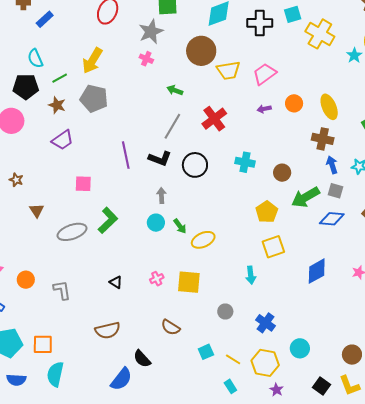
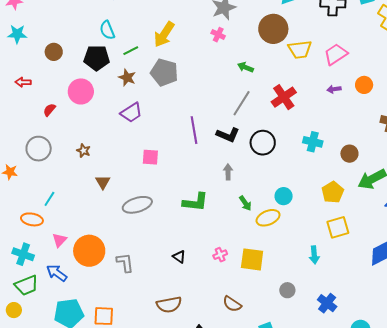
green L-shape: (108, 220) -> (195, 202), moved, turned 48
cyan circle: (156, 223) -> (284, 196), moved
orange circle: (26, 280) -> (89, 251), size x1.8

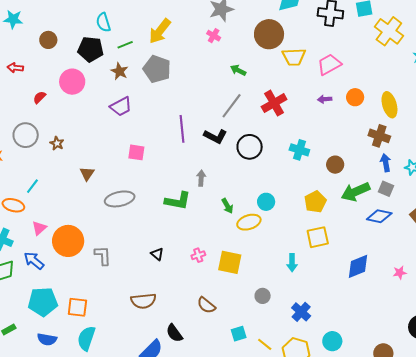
brown star: (83, 151) -> (57, 143), moved
gray arrow: (228, 172) -> (201, 178), moved

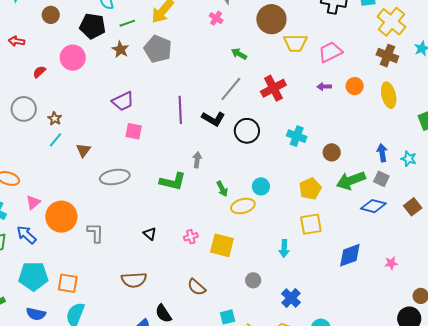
purple trapezoid: (121, 107) -> (123, 101), moved
brown cross: (379, 136) -> (387, 56), moved
cyan line: (32, 186) -> (56, 140), moved

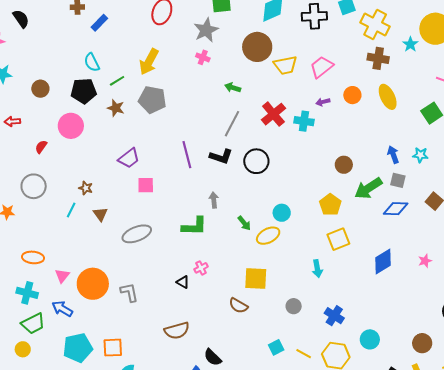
brown star: (55, 119) -> (86, 188), moved
cyan cross: (297, 136) -> (304, 121), moved
pink cross: (191, 237) -> (201, 268), moved
brown semicircle: (197, 287) -> (238, 306), moved

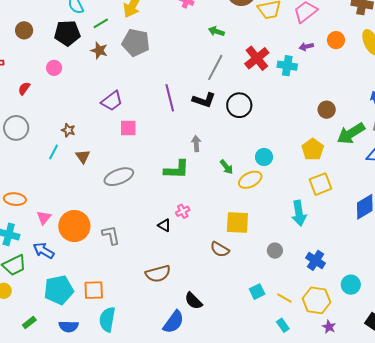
pink circle: (71, 126) -> (54, 68), size x0.6
cyan arrow: (317, 269) -> (299, 213), size x1.4

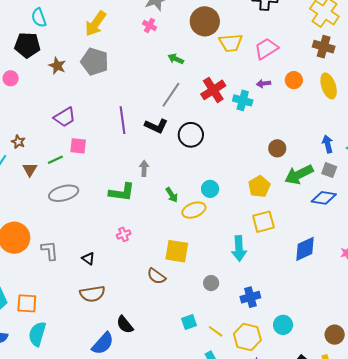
green line: (101, 23) -> (55, 160), moved
black triangle: (164, 225) -> (88, 259), moved
blue cross: (315, 260) -> (250, 297), turned 36

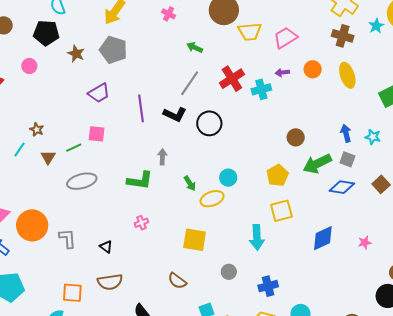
cyan cross: (243, 100) -> (261, 89), turned -30
purple trapezoid: (65, 117) -> (99, 93), moved
brown semicircle: (156, 276) -> (177, 281), moved
orange square: (27, 303) -> (72, 293), moved

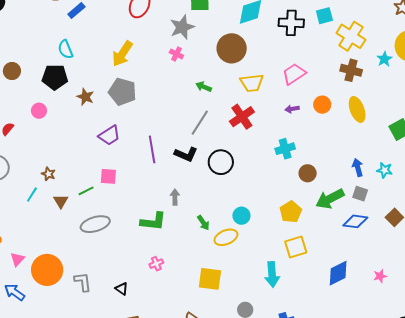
yellow trapezoid: (250, 32) -> (252, 83), moved
cyan cross: (261, 89) -> (285, 149), moved

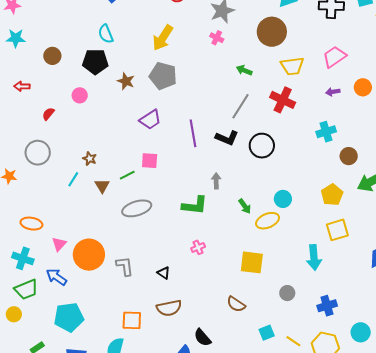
red cross: (242, 117) -> (283, 100), turned -30

